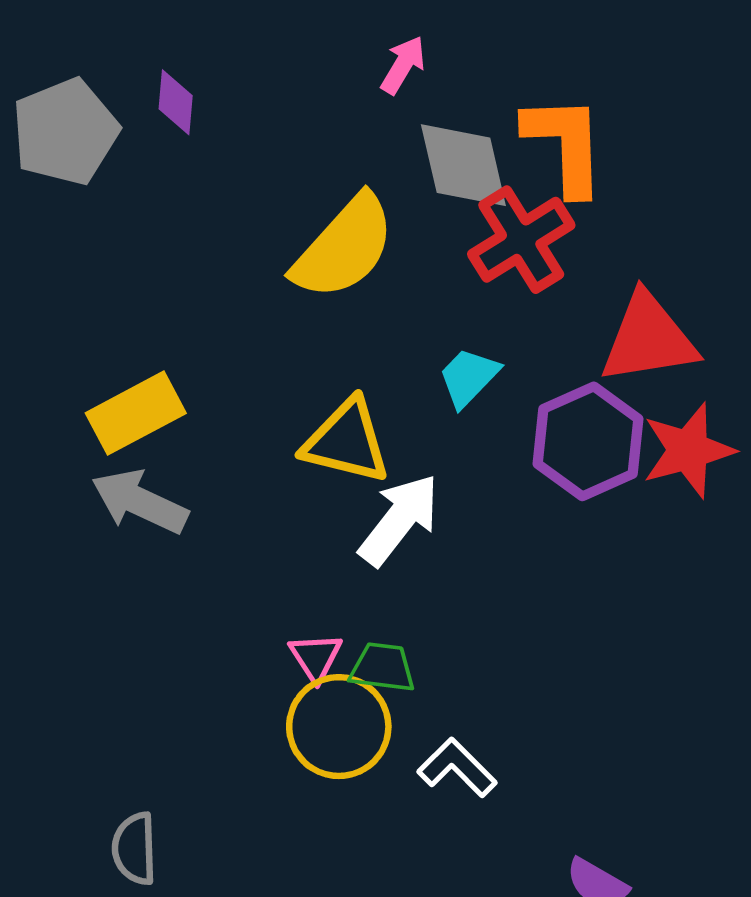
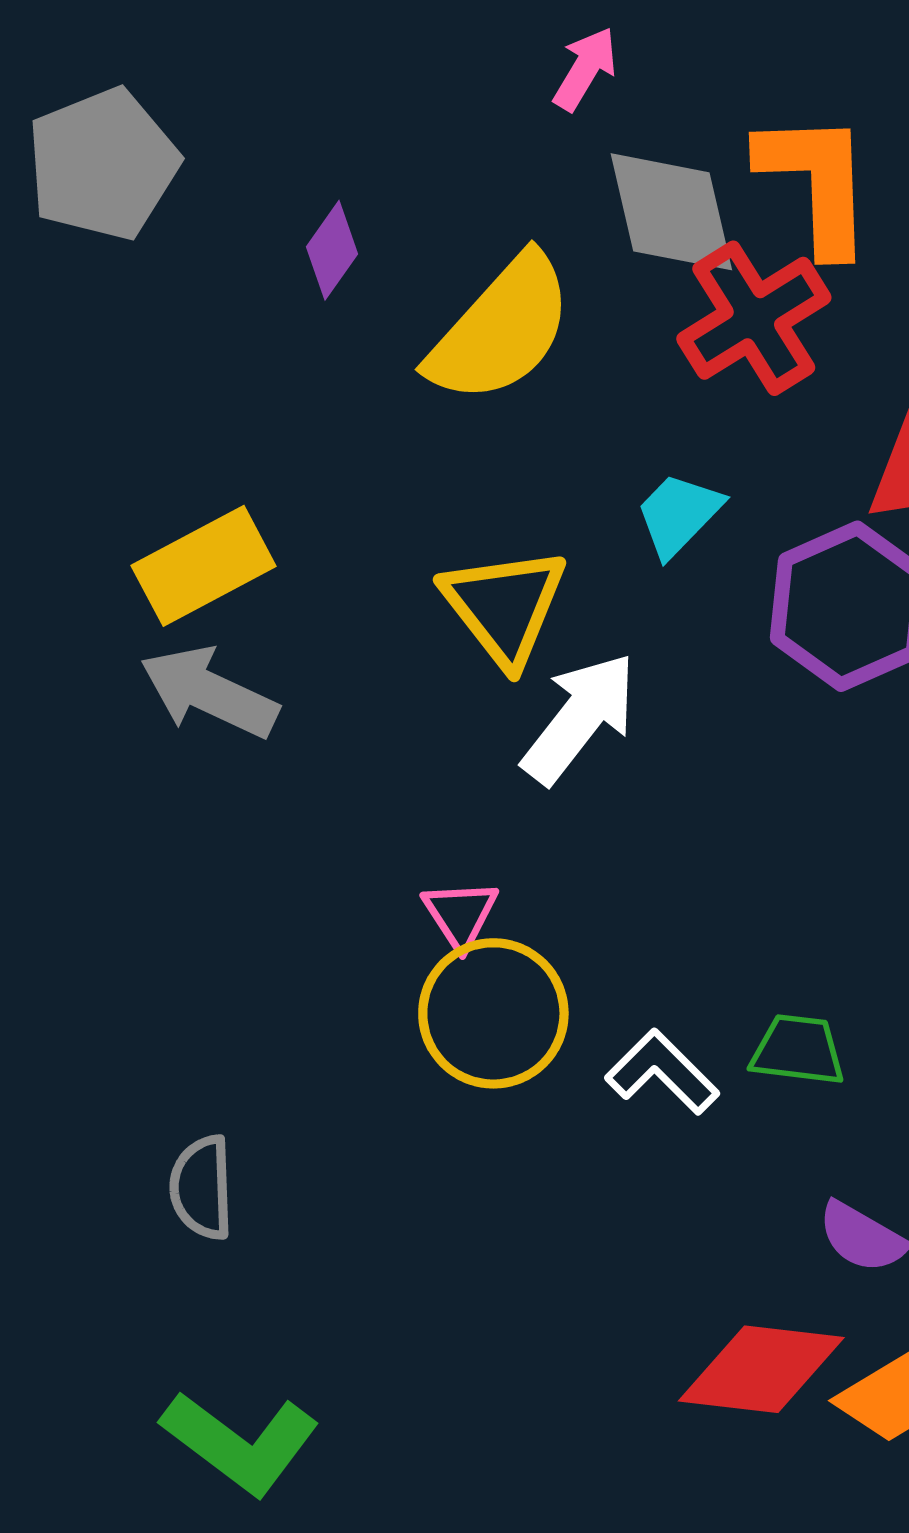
purple diamond: (176, 102) -> (332, 250), moved, turned 30
yellow triangle: (347, 441) -> (504, 606), turned 38
green trapezoid: (382, 667) -> (798, 1050), moved

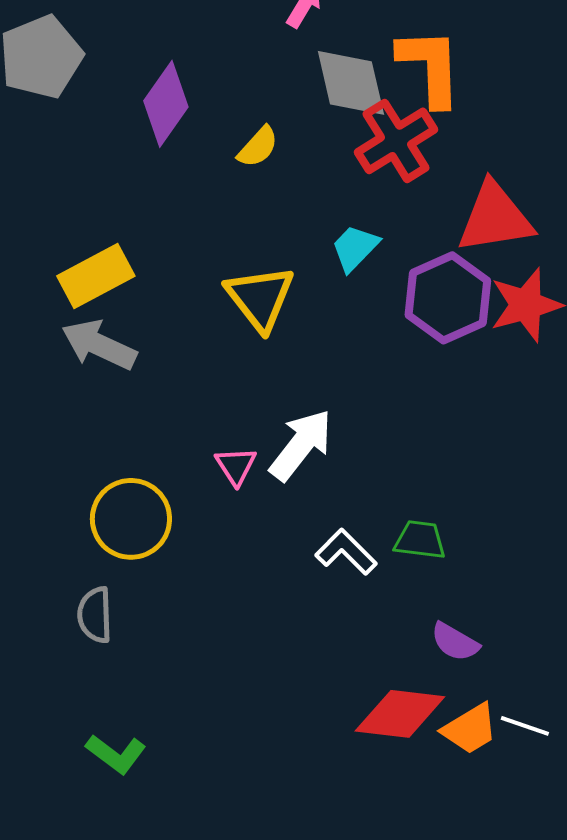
purple diamond: (332, 250) -> (166, 104), size x1.6
yellow semicircle: (501, 329) -> (258, 147), size x0.5
white arrow: (580, 718) -> (301, 445), moved
yellow circle: (493, 1013) -> (131, 519), moved
green L-shape: (240, 1443) -> (116, 754), size x0.7

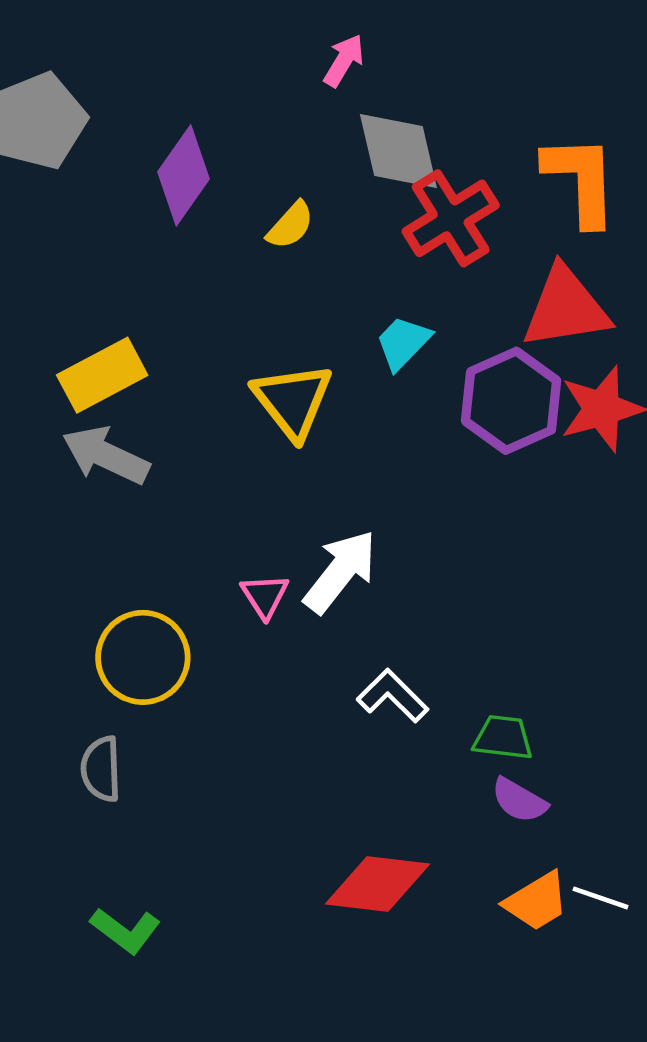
orange L-shape: (430, 67) -> (581, 180), moved
green trapezoid: (420, 540) -> (503, 738), moved
red diamond: (400, 714) -> (378, 884), moved

